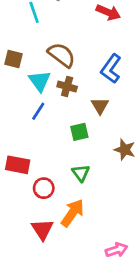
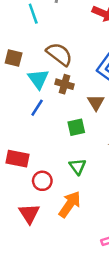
red triangle: (42, 229) -> (29, 213), moved

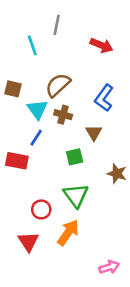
brown semicircle: (59, 54) -> (58, 85), turned -80
red rectangle: (17, 159) -> (17, 161), moved
green triangle: (78, 166) -> (76, 195), size x1.5

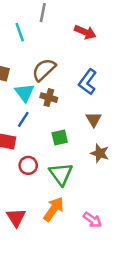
brown triangle: (94, 133) -> (94, 119), moved
red circle: (41, 209) -> (28, 165), moved
pink arrow: (109, 267) -> (92, 220), moved, turned 54

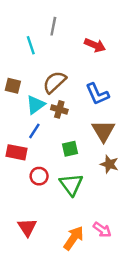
blue L-shape: (88, 82) -> (97, 94), turned -60
cyan triangle: (25, 93) -> (35, 105), turned 30
brown triangle: (94, 119) -> (103, 131), size x1.5
orange arrow: (54, 209) -> (74, 238), moved

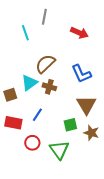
brown square: (13, 86) -> (10, 95), moved, turned -32
blue line: (34, 131) -> (37, 115), moved
green square: (70, 149) -> (70, 125), moved

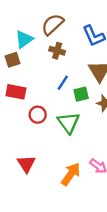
cyan triangle: (29, 83) -> (24, 39), moved
blue line: (37, 115) -> (63, 83), moved

